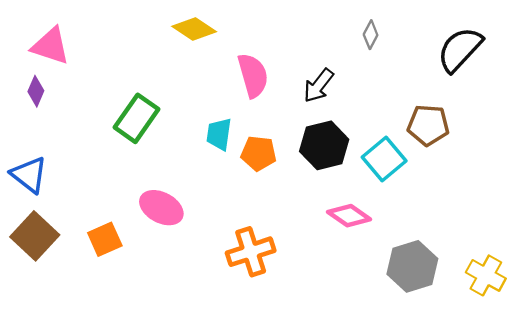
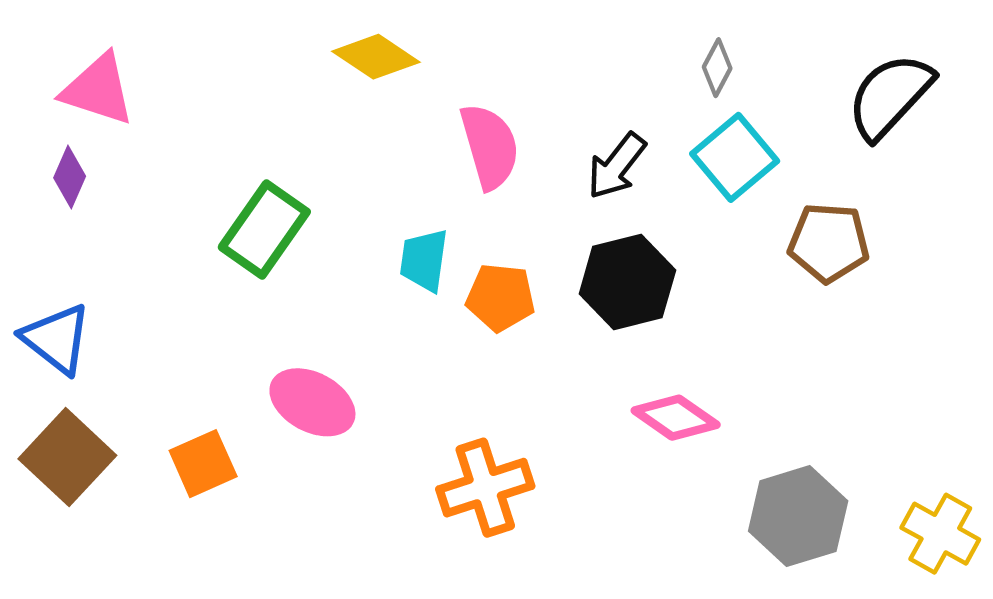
cyan square: (384, 159) -> (735, 157), moved

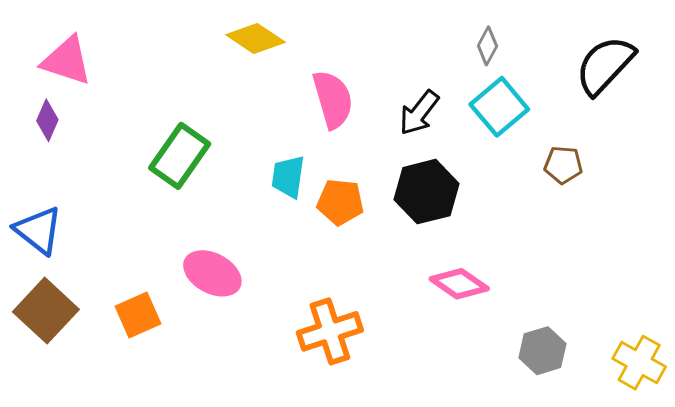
brown pentagon: (829, 243) -> (563, 165), size x0.7
gray hexagon: (798, 516) -> (542, 351), size x0.7

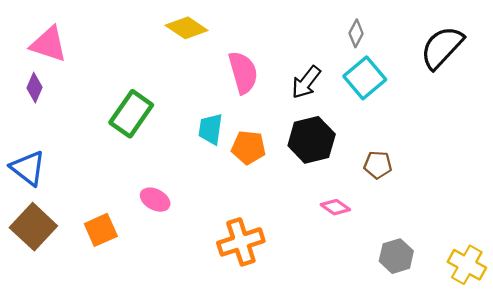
brown pentagon: (563, 165) -> (378, 165), moved
pink ellipse: (212, 273) -> (155, 200), size x0.7
pink diamond: (459, 284) -> (335, 207), size x0.7

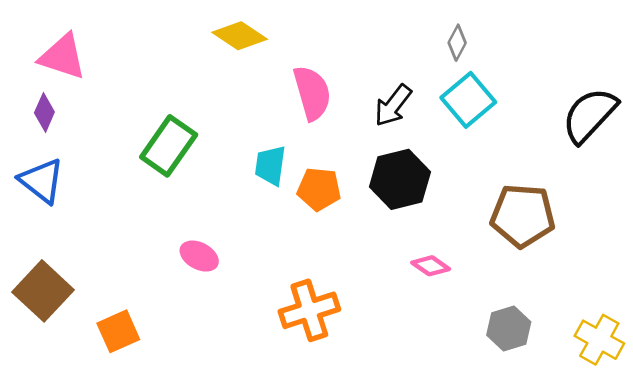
black semicircle: (442, 47) -> (590, 115), moved
brown pentagon: (378, 165) -> (523, 216), moved, size x1.8
blue triangle: (28, 168) -> (42, 181), moved
orange square: (101, 230) -> (118, 331), moved

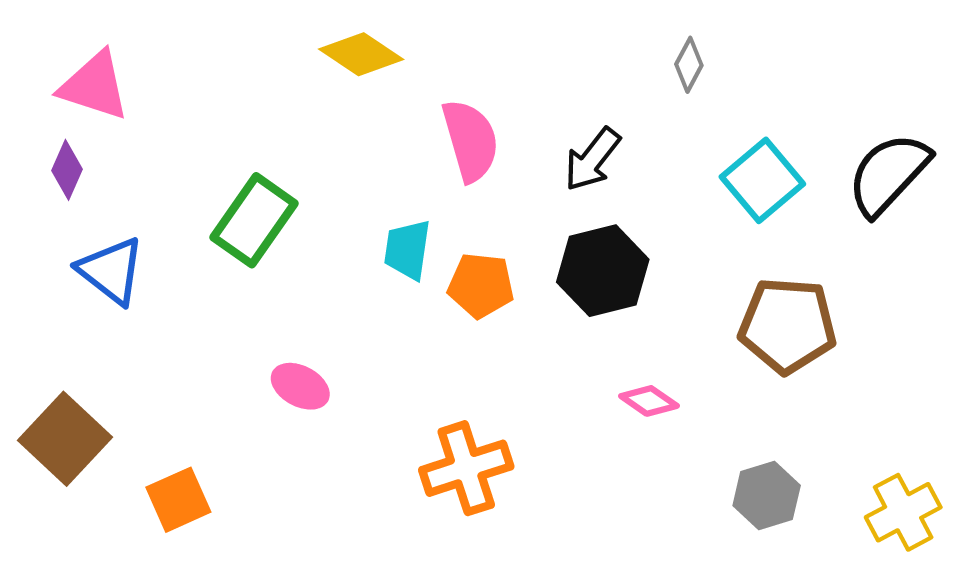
cyan square: (468, 100) -> (762, 180), moved
blue triangle: (42, 181) -> (111, 271), moved
yellow cross: (599, 340) -> (903, 512), turned 33

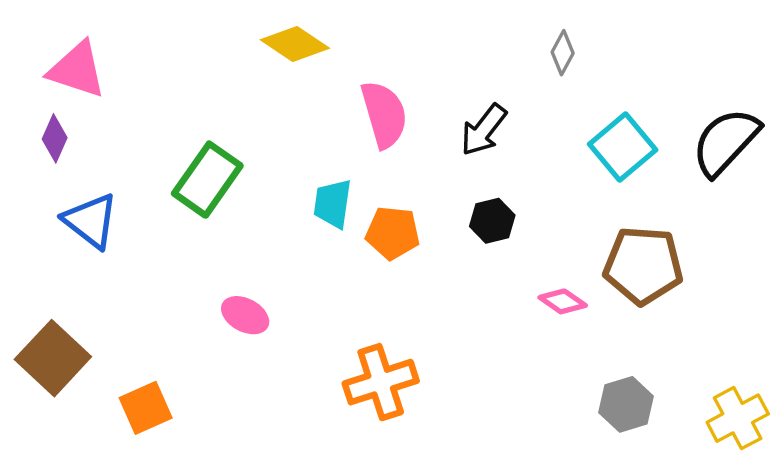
black hexagon: (603, 271) -> (492, 221), size x0.6
pink diamond: (649, 401) -> (563, 301), moved

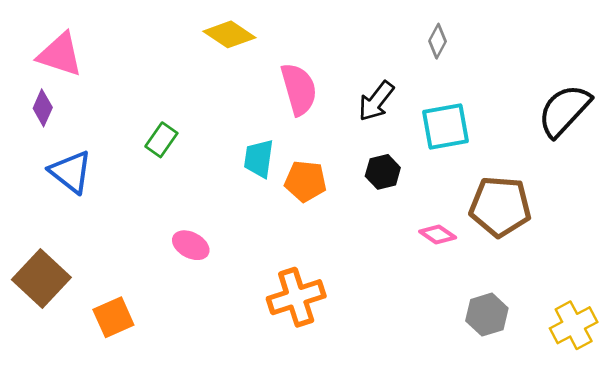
cyan square: (623, 147) -> (446, 126), moved, turned 30
green rectangle: (207, 180) -> (161, 140), size x0.6

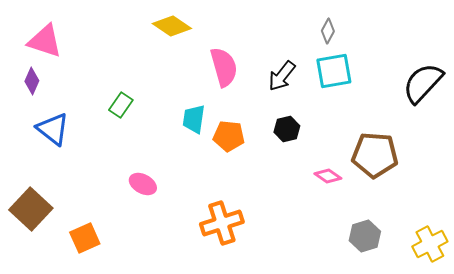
cyan square: (446, 126) -> (334, 71), moved

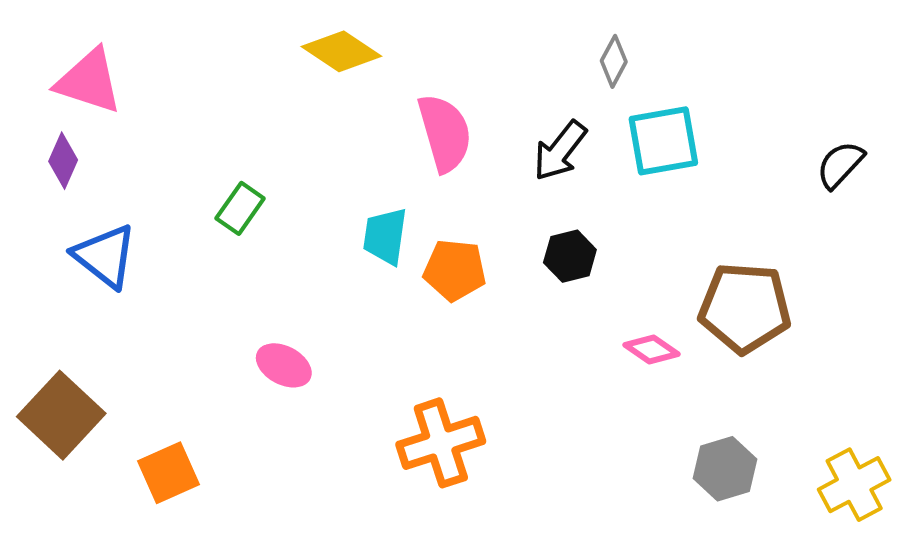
gray diamond: (328, 31) -> (614, 61), moved
black semicircle: (423, 83) -> (840, 165), size x0.6

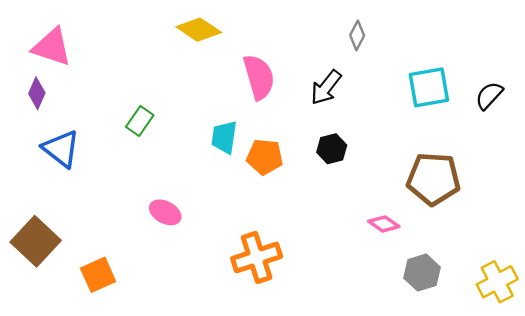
cyan square: (663, 141) -> (429, 87), moved
pink diamond: (651, 350) -> (384, 224), moved

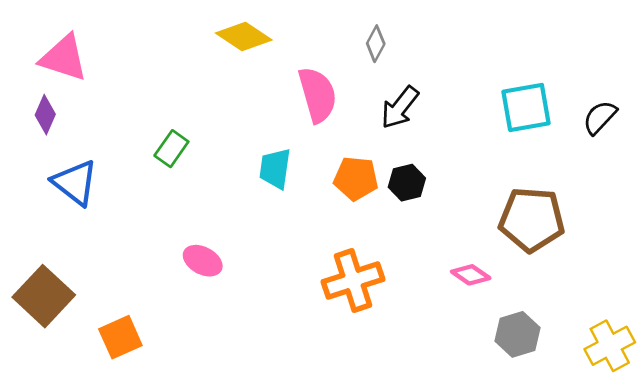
gray diamond: (357, 35) -> (376, 44), moved
orange pentagon: (265, 157) -> (356, 178), moved
orange cross: (257, 257) -> (353, 281), moved

